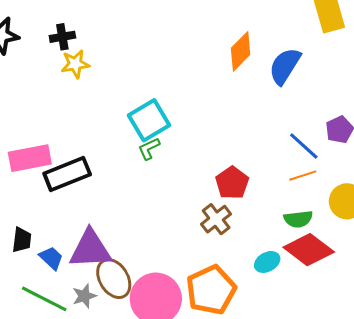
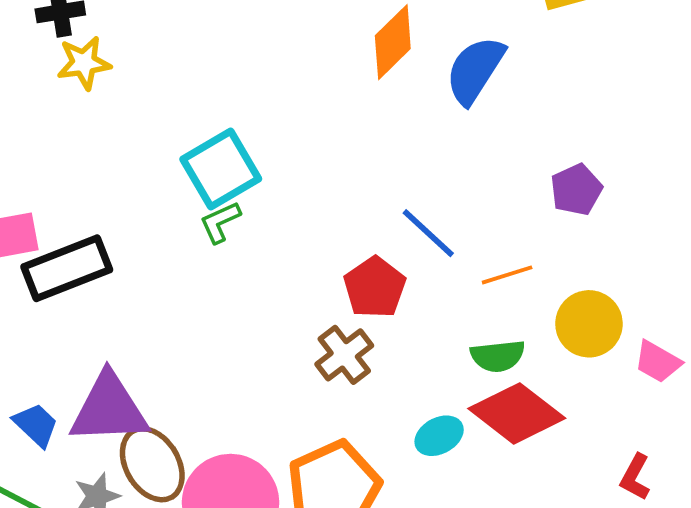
blue line: (304, 146) -> (428, 233), moved

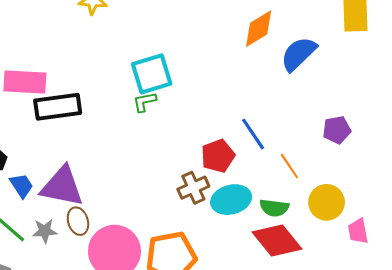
orange line: (507, 275) -> (289, 166), turned 60
pink trapezoid: (658, 362) -> (358, 231), turned 36
cyan ellipse: (439, 436) -> (231, 200), moved, size x1.5
brown ellipse: (152, 464) -> (78, 221), size x0.7

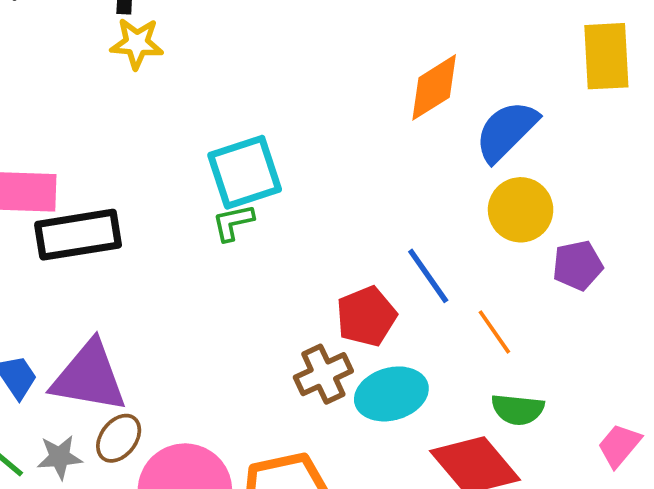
yellow circle: (327, 202) -> (521, 210), moved
green semicircle: (274, 208) -> (518, 409), moved
brown ellipse: (78, 221) -> (119, 438), turned 56
pink trapezoid: (358, 231) -> (619, 445), turned 52

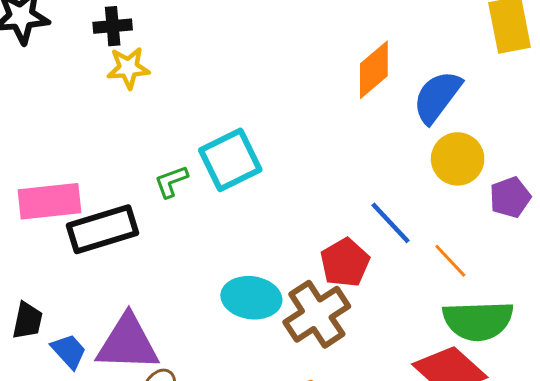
green L-shape: (233, 223) -> (171, 181), moved
brown cross: (323, 374) -> (317, 314), size x1.4
cyan ellipse: (391, 394) -> (251, 298), moved, turned 32
green semicircle: (518, 409) -> (478, 321), size x1.6

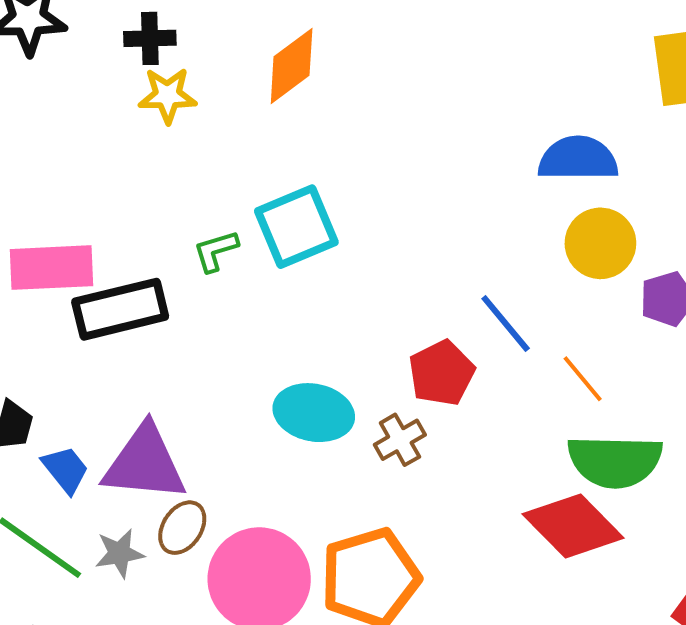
orange diamond: (374, 70) -> (292, 66), moved
blue semicircle: (437, 97) -> (578, 159), turned 50
brown cross: (317, 314) -> (400, 440), size x0.6

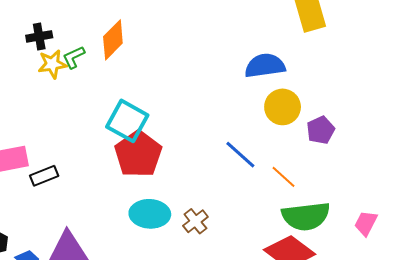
cyan square: (296, 227) -> (127, 121), turned -30
green L-shape: (216, 251) -> (74, 57), moved
black rectangle: (120, 309) -> (44, 176), size x0.6
red pentagon: (442, 373) -> (138, 154), moved, size x1.4

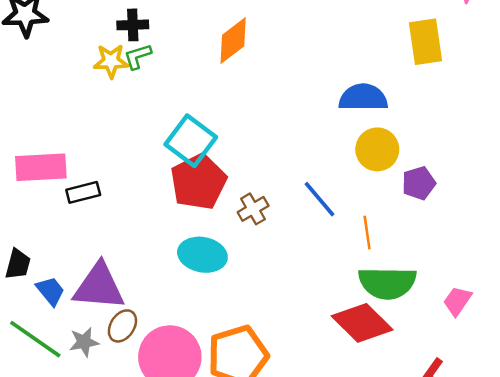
black cross: (39, 36) -> (133, 25), moved
orange diamond: (113, 40) -> (233, 41), moved
orange line: (283, 177) -> (367, 233), turned 32
brown cross: (195, 221) -> (253, 209), moved

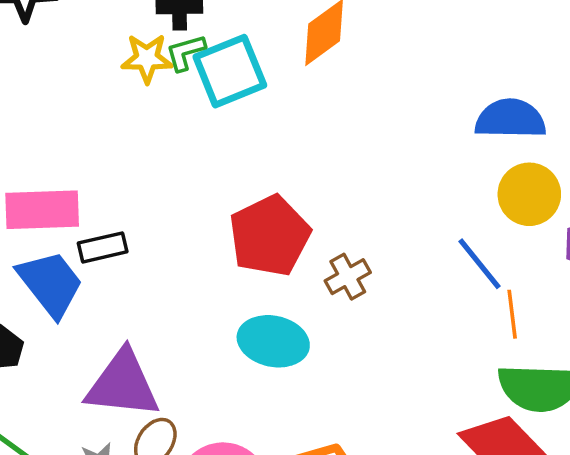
cyan square: (191, 141) -> (230, 71), moved, turned 30
blue line: (320, 199) -> (479, 264), moved
blue trapezoid: (50, 291) -> (51, 284), moved, size x1.6

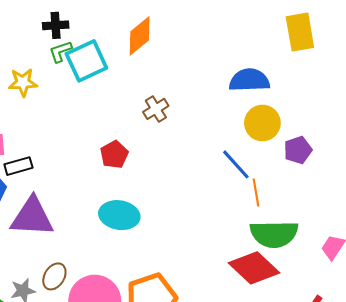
yellow star: (147, 58) -> (23, 82), moved
red pentagon: (270, 236) -> (114, 154), size x0.6
brown cross: (348, 277) -> (156, 109), moved
purple triangle: (123, 384) -> (32, 217), moved

